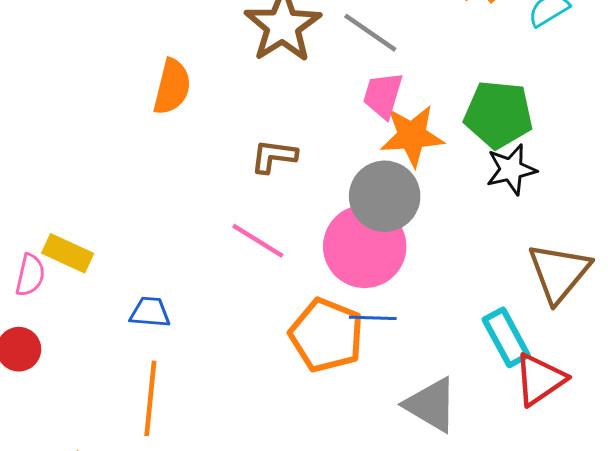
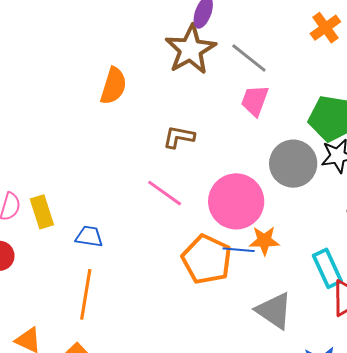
orange star: (412, 136) -> (264, 241), moved, size x0.7
gray circle: (385, 196) -> (293, 164), moved
yellow rectangle: (68, 253) -> (42, 212), moved, turned 44

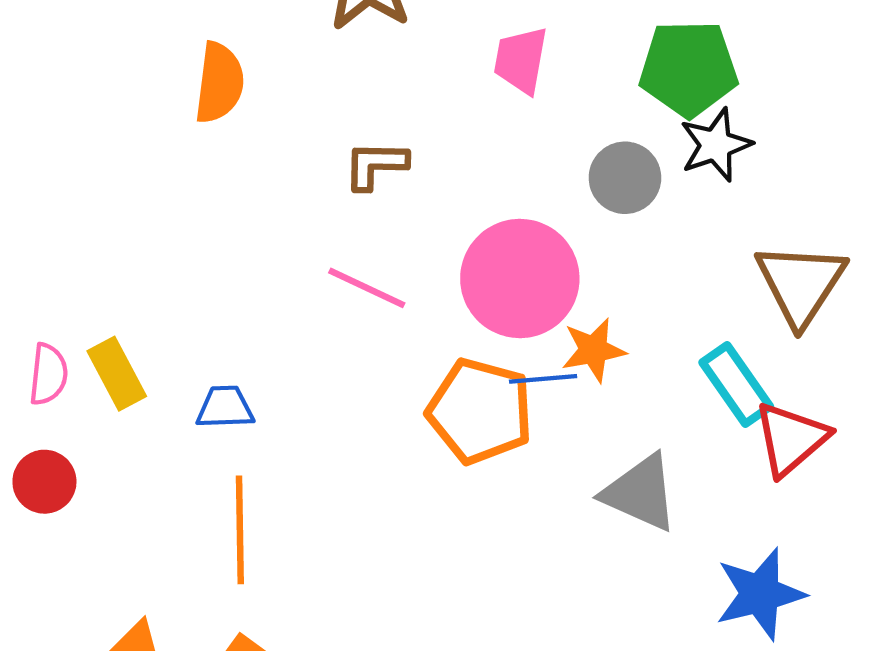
gray circle: (293, 164) -> (625, 178), size x0.7

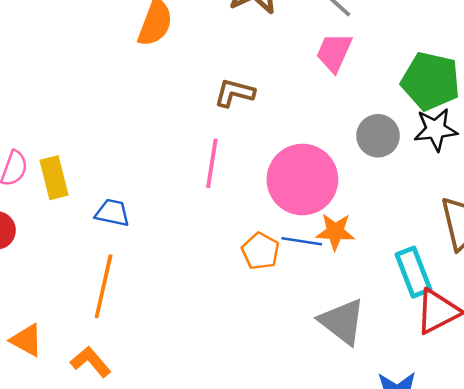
pink line: (367, 288) -> (212, 163), turned 60
orange pentagon: (480, 411) -> (260, 251), size x0.6

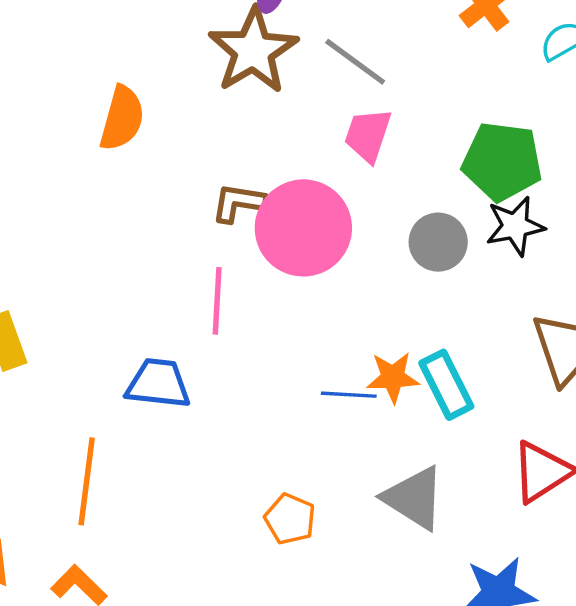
pink circle: (302, 180) -> (303, 228), moved
blue trapezoid: (112, 213) -> (158, 384), moved, size x1.4
orange pentagon: (260, 251) -> (290, 519), moved
cyan rectangle: (413, 272) -> (446, 385), moved

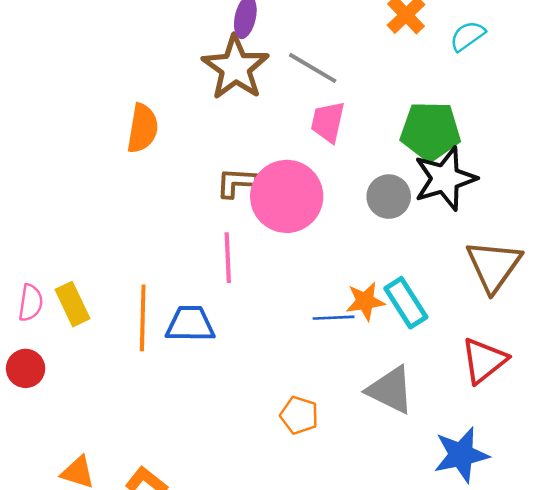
black star: (515, 226) -> (445, 179), size x1.4
orange line: (87, 481) -> (143, 318), moved

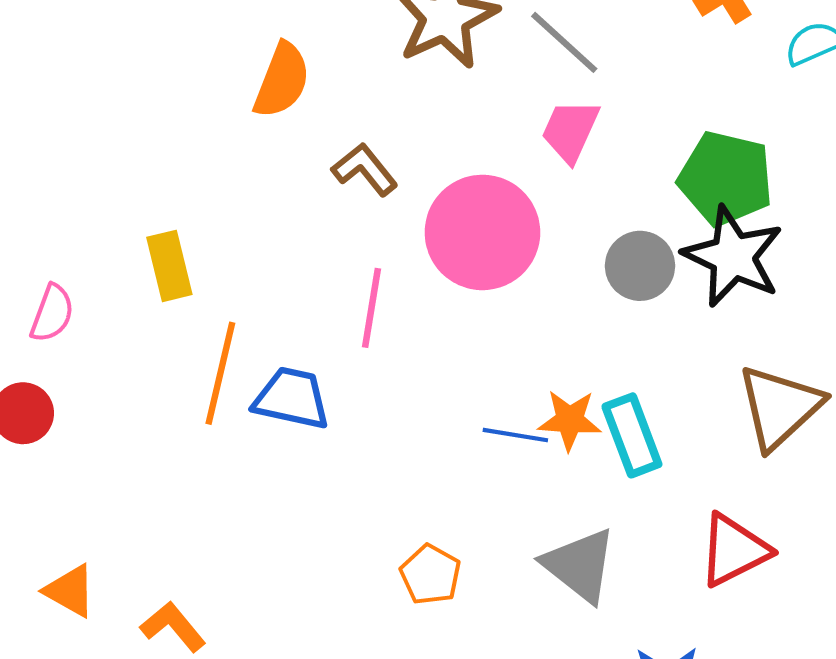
black star: (445, 179) -> (733, 256), turned 30
brown L-shape: (236, 183) -> (365, 169), moved, turned 36
yellow rectangle: (72, 304) -> (169, 266), moved

